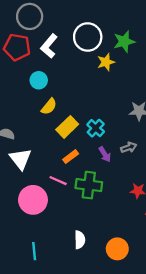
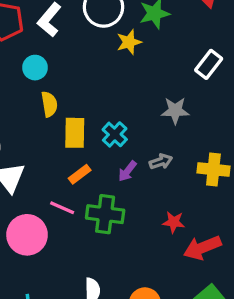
yellow semicircle: (49, 106) -> (49, 104), turned -48
yellow rectangle: (67, 127) -> (75, 133), turned -45
purple arrow: (105, 154) -> (127, 171), turned 70

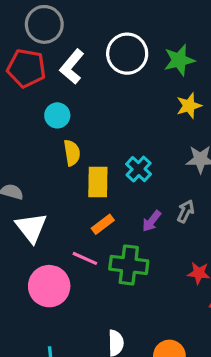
yellow star: (129, 42) -> (189, 106), moved
cyan cross: (115, 134) -> (139, 169), moved
gray arrow: (161, 162) -> (186, 211), turned -45

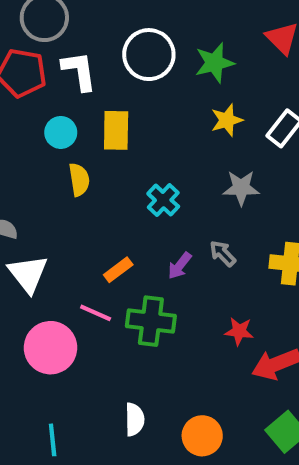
white L-shape: (72, 67) -> (79, 71), turned 132
yellow rectangle: (98, 182) -> (116, 130), moved
gray arrow: (186, 211) -> (223, 253), turned -70

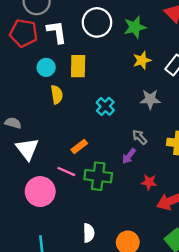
purple arrow: (180, 266) -> (129, 156), moved

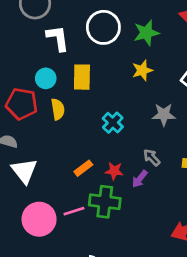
red pentagon: (24, 33) -> (22, 104), moved
yellow star: (142, 60) -> (142, 70), moved
pink line: (66, 171) -> (74, 211), moved, turned -42
red star: (149, 182) -> (114, 171), moved

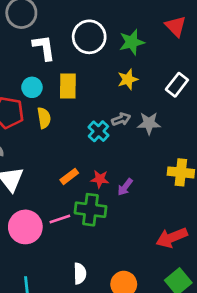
gray arrow: (152, 157) -> (121, 119), moved, turned 114

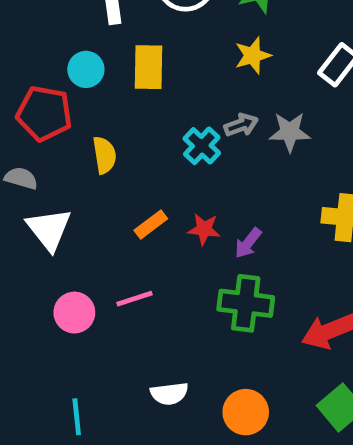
yellow semicircle: (44, 118) -> (104, 155), moved
green cross: (90, 210) -> (246, 303), moved
pink circle: (25, 227) -> (74, 313), size x0.7
white semicircle: (80, 274) -> (169, 394), turned 84

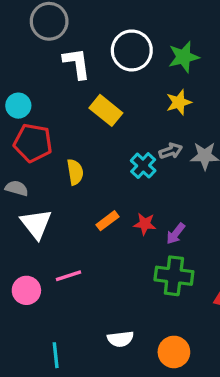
yellow rectangle: (148, 67) -> (106, 110), turned -52
cyan circle: (86, 69) -> (18, 106), moved
pink line: (135, 299) -> (69, 276), moved
pink circle: (74, 313) -> (26, 290), moved

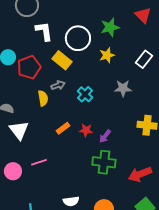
white circle: (132, 50) -> (78, 38), moved
red pentagon: (33, 143) -> (29, 67), moved, turned -30
gray arrow: (171, 151) -> (58, 85), moved

